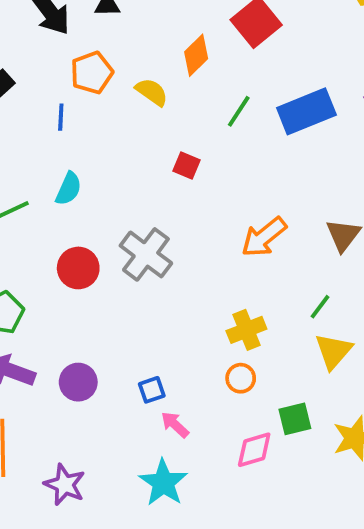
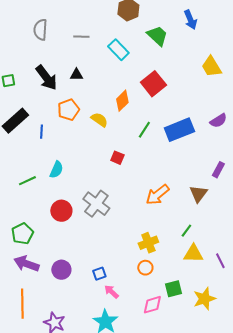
blue line: (61, 117) -> (41, 132), moved
yellow triangle: (334, 351) -> (193, 254), turned 50

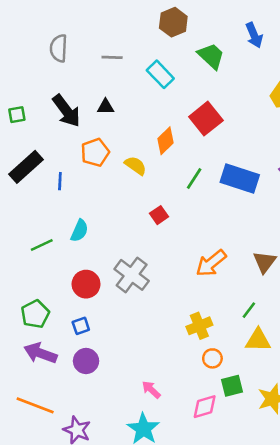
blue rectangle: (179, 130) -> (240, 179), turned 40
red square: (117, 158) -> (159, 215), turned 32
orange circle: (145, 268) -> (212, 358), moved
blue square: (99, 274) -> (81, 326), moved
orange line: (22, 304) -> (35, 405), turned -68

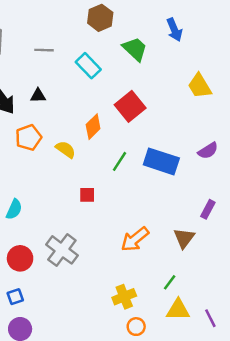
red square: (159, 215) -> (87, 195), turned 35

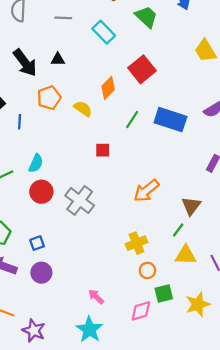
brown triangle: (184, 238) -> (191, 206), moved
red circle: (20, 258) -> (41, 192), moved

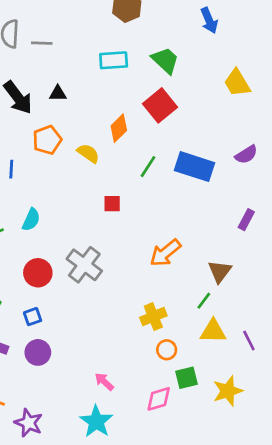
green trapezoid: (146, 17) -> (165, 60), moved
gray line: (63, 18) -> (42, 43), moved
cyan rectangle: (104, 32) -> (114, 60), turned -50
red circle: (41, 192) -> (38, 273), moved

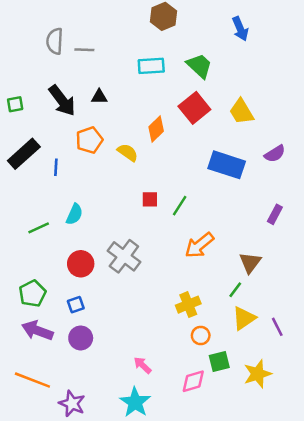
yellow trapezoid: (237, 83) -> (241, 112), moved
green line: (148, 167) -> (180, 206), moved
yellow triangle: (213, 331) -> (244, 318), turned -35

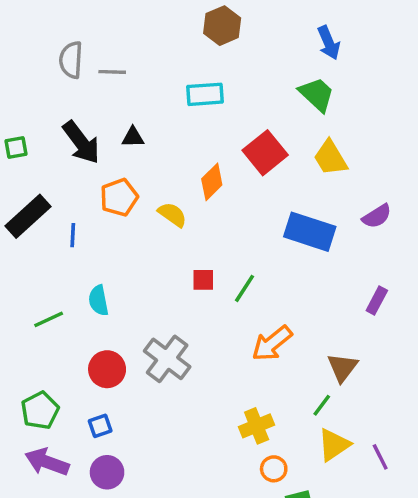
green trapezoid: (199, 66) -> (317, 94), moved
cyan semicircle: (74, 214) -> (98, 300), turned 145

